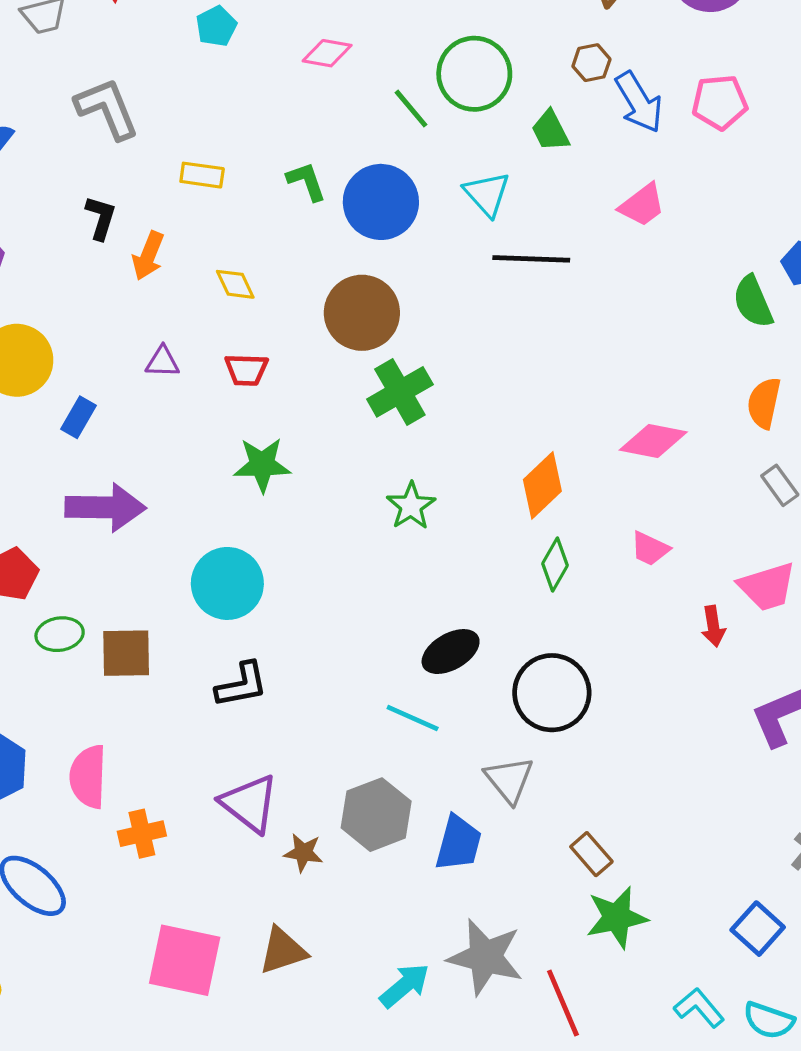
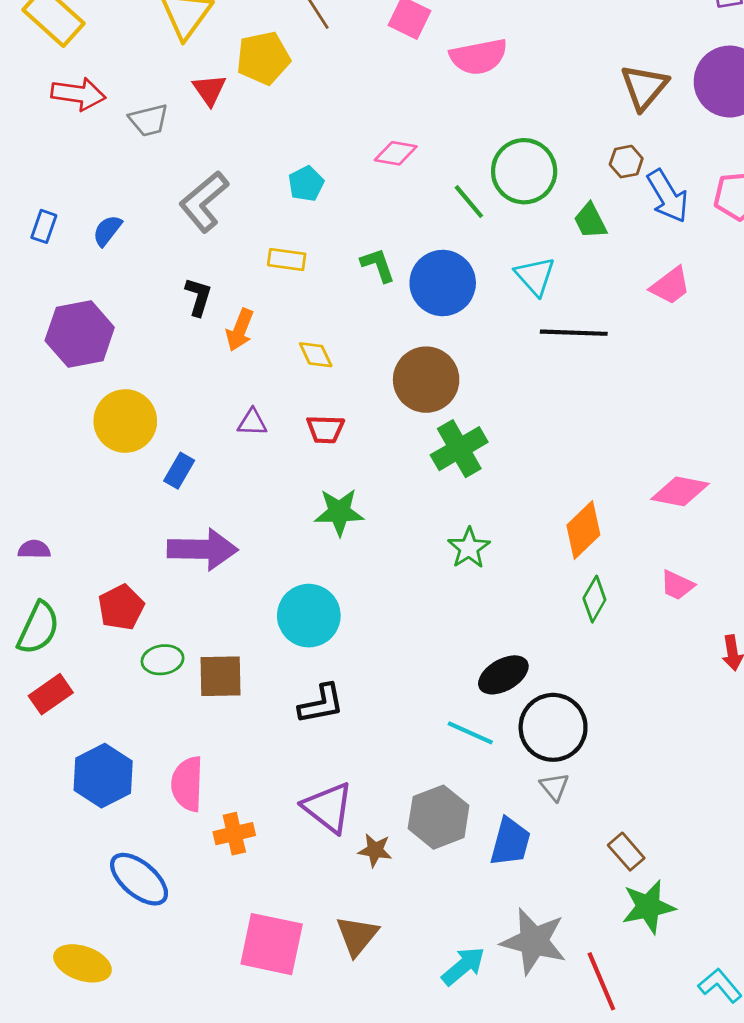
cyan pentagon: (216, 26) -> (306, 184), moved
gray L-shape: (107, 109) -> (204, 202), turned -108
black circle: (552, 693) -> (553, 727), moved
gray triangle: (509, 780) -> (554, 787), size x0.7
brown triangle: (283, 951) -> (357, 936), turned -33

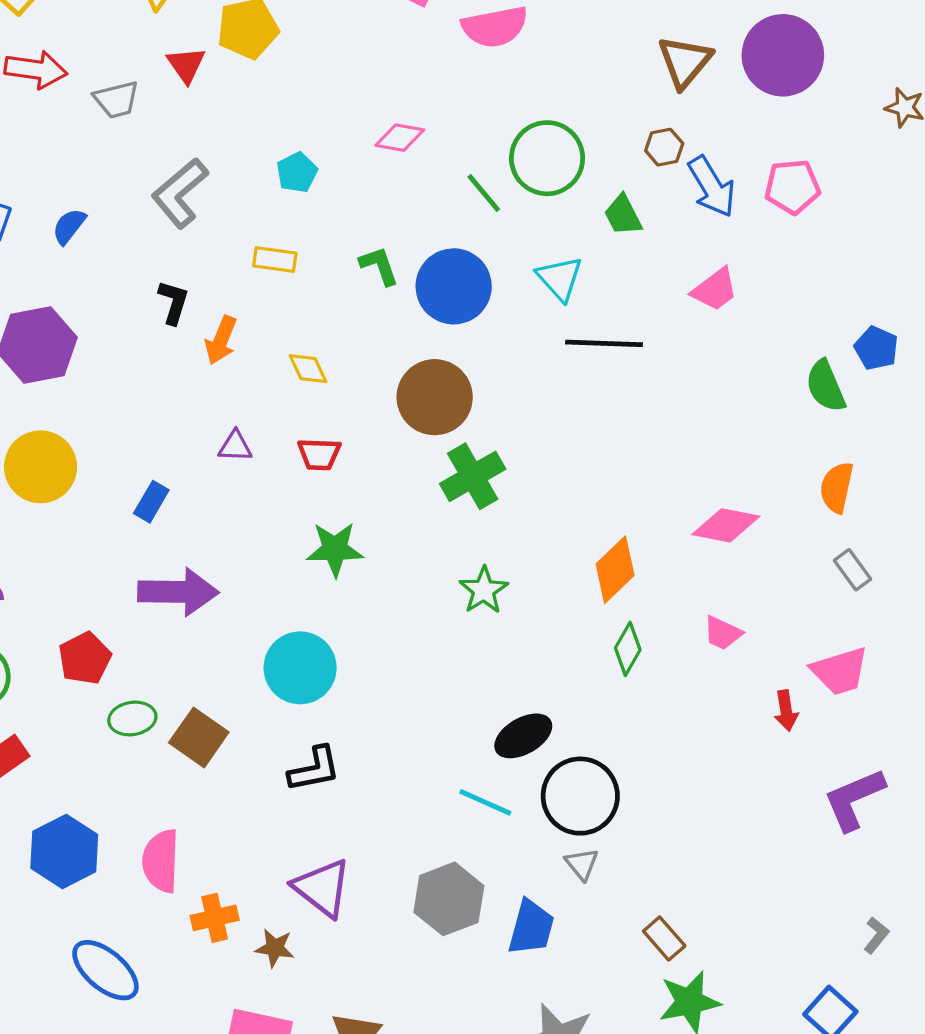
yellow circle: (125, 421) -> (41, 467), moved
brown square: (220, 676) -> (199, 737), turned 36
brown star: (375, 850) -> (275, 948), moved

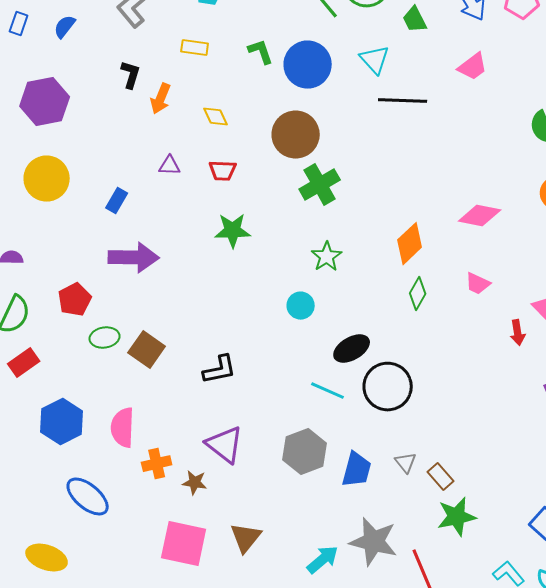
cyan circle: (300, 668) -> (301, 306), moved, size x0.6
gray triangle: (582, 864) -> (406, 463), moved

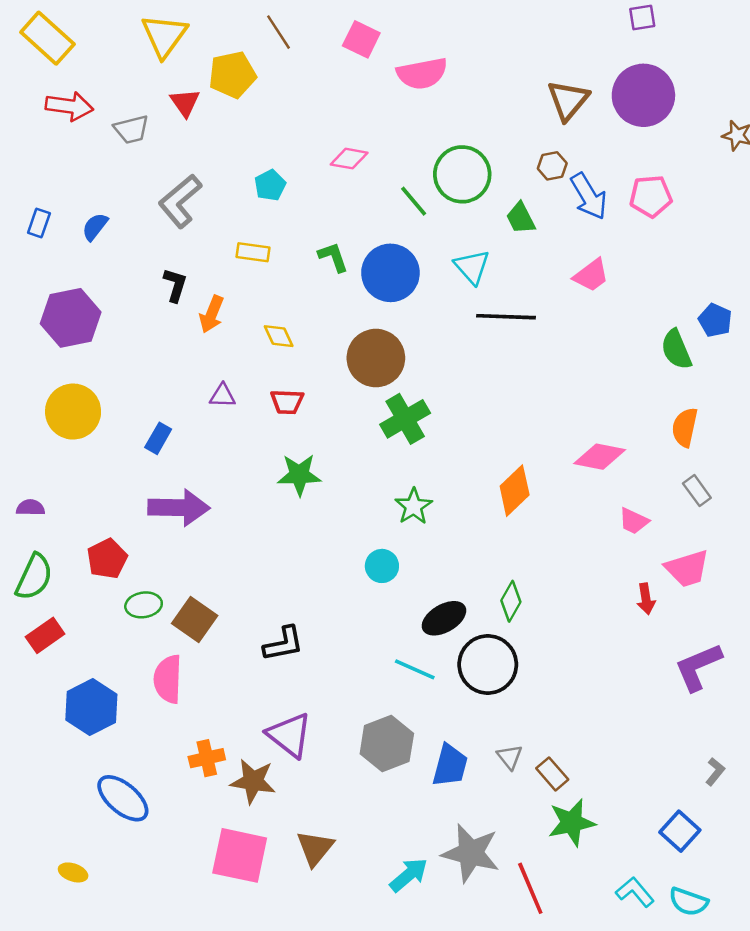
pink trapezoid: (478, 284) -> (634, 521), moved
green diamond: (418, 294) -> (511, 601), moved
pink semicircle: (123, 428) -> (168, 679), moved
brown star: (195, 483) -> (253, 781), size x1.5
yellow ellipse: (47, 558) -> (73, 872), size x0.6

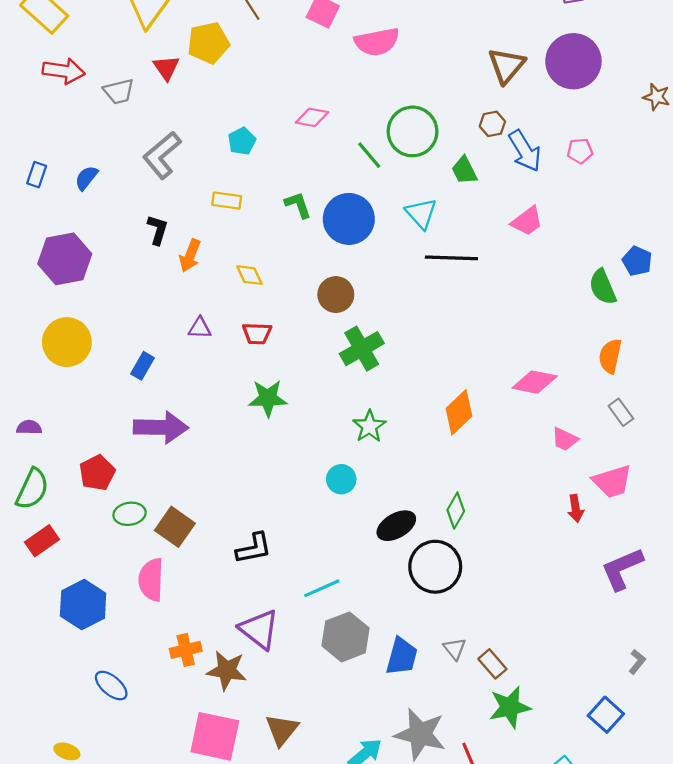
pink pentagon: (651, 196) -> (580, 151), size x0.7
brown circle: (376, 358) -> (336, 295), size x0.7
cyan line: (415, 669) -> (322, 588), moved, turned -48
blue ellipse: (123, 798) -> (111, 686), size x0.7

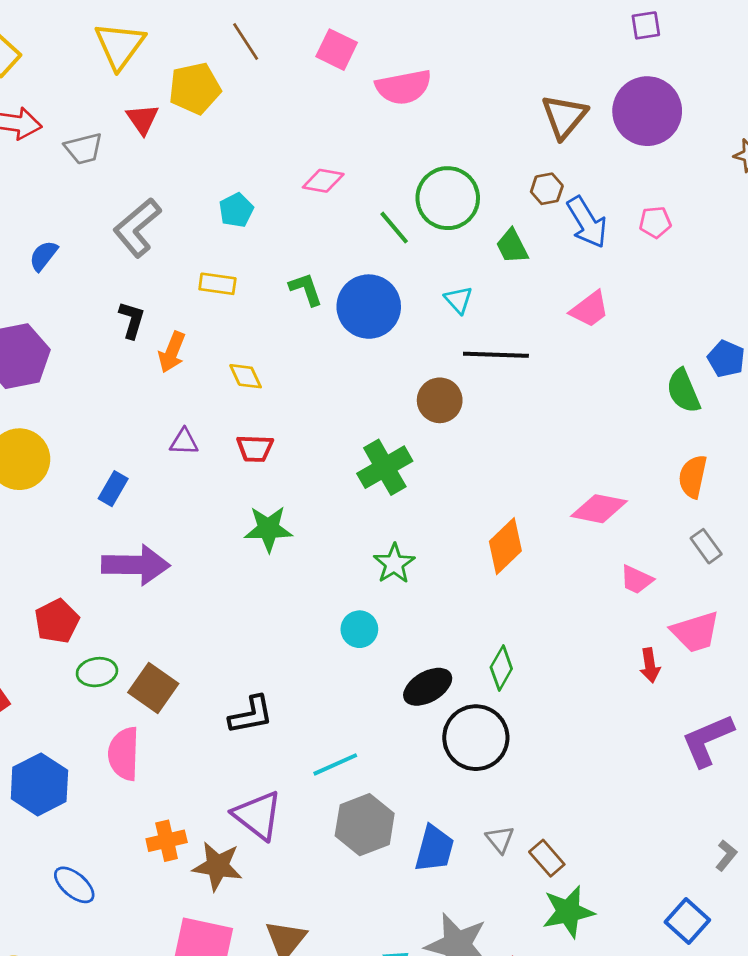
cyan triangle: (421, 214) -> (458, 300), size x0.7
brown circle: (336, 295) -> (440, 400), moved

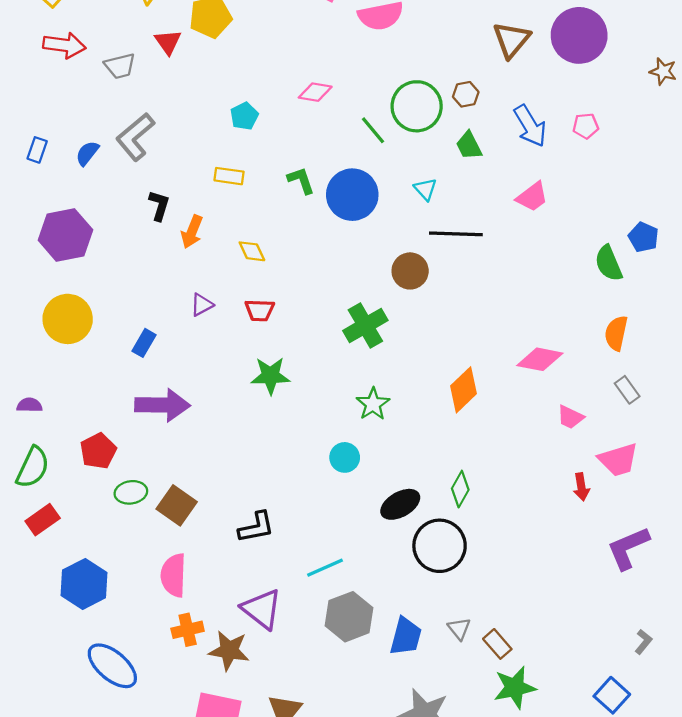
brown hexagon: (547, 189) -> (466, 94), moved
gray L-shape: (137, 228) -> (135, 137), moved
purple triangle: (184, 442) -> (202, 305), turned -30
pink semicircle: (124, 754) -> (173, 575), moved
blue ellipse: (74, 885) -> (112, 666), size x1.5

